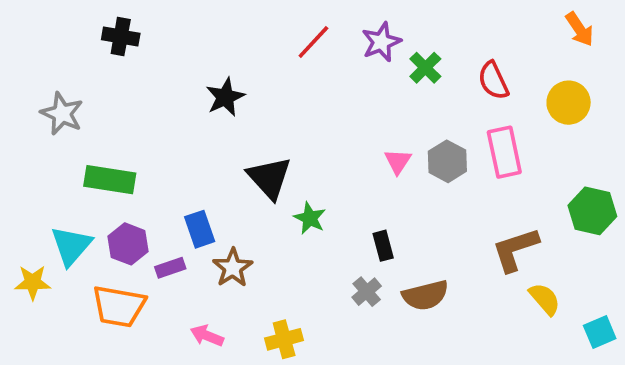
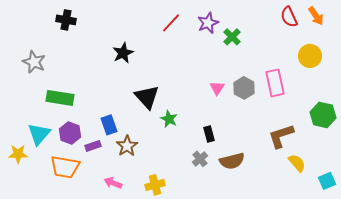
red semicircle: (493, 81) -> (289, 17), moved

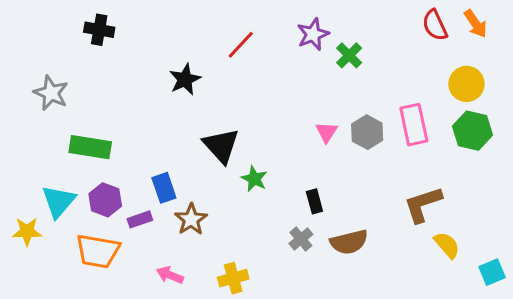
red line: (171, 23) -> (241, 45), moved
green hexagon: (323, 115) -> (473, 131), moved

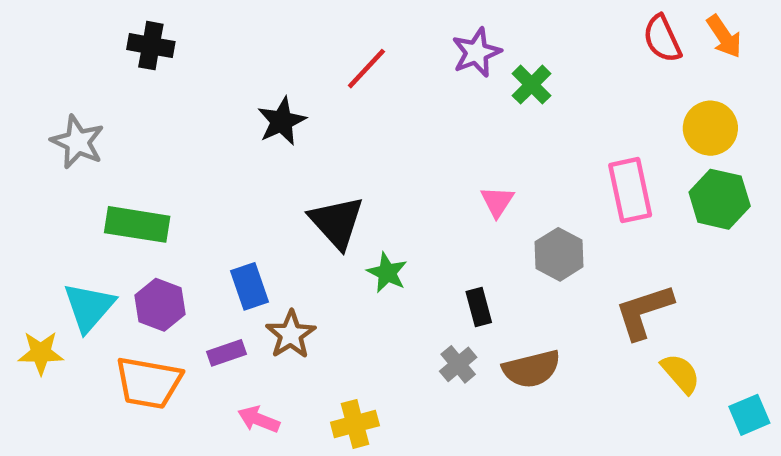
gray hexagon: (367, 132) -> (559, 254), moved
purple rectangle: (140, 219) -> (227, 353), moved

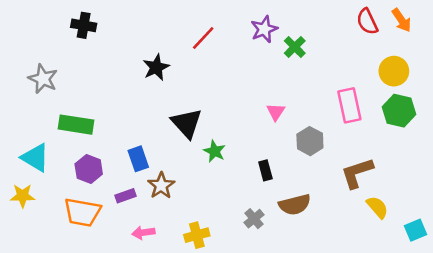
cyan triangle: (89, 307) -> (35, 158), moved, turned -40
gray cross: (458, 364) -> (254, 219), moved
pink arrow: (259, 419) -> (143, 233), turned -30

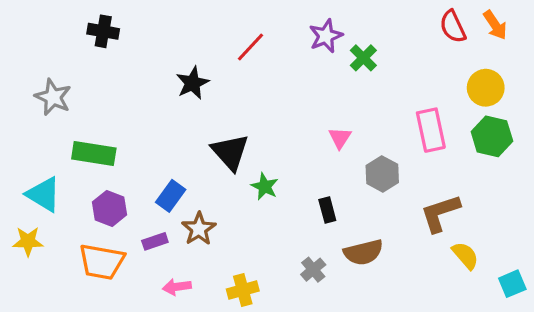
blue rectangle: (138, 159) -> (171, 196), turned 55

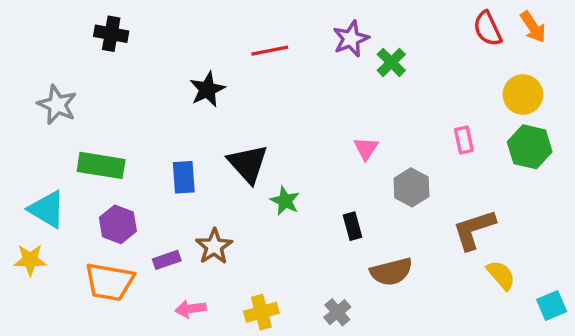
red line: (251, 47) -> (270, 51), turned 36
pink rectangle: (431, 130) -> (464, 140), size x0.6
blue rectangle: (171, 196) -> (184, 177), moved, turned -40
gray cross: (313, 270) -> (337, 312), moved

